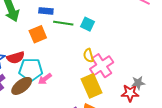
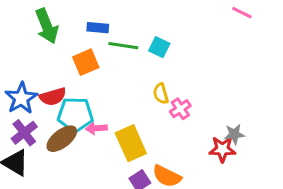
pink cross: (102, 66) -> (180, 109), size x0.6
pink arrow: (45, 79) -> (96, 128), turned 32
yellow rectangle: (92, 86) -> (131, 143), moved

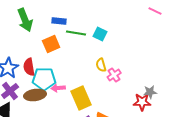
red semicircle: (53, 97) -> (29, 67), turned 96
brown ellipse: (62, 139) -> (35, 95), turned 30

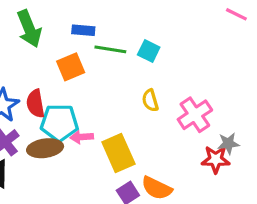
pink cross: (114, 75) -> (195, 115), moved, size x1.5

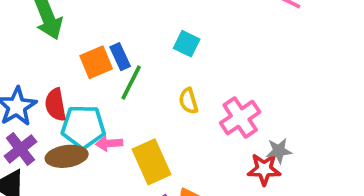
blue rectangle: (83, 30) -> (120, 57), moved, turned 60
green line: (110, 49) -> (131, 82), moved, turned -72

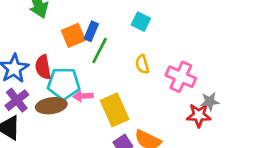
blue rectangle: (120, 57) -> (91, 31), turned 48
pink cross: (240, 118) -> (181, 77), turned -32

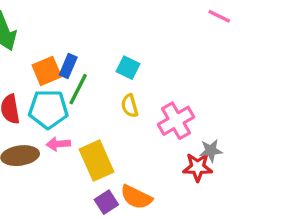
cyan square: (141, 22) -> (128, 68), moved
pink cross: (181, 77) -> (176, 121), turned 36
cyan pentagon: (64, 84) -> (48, 109), moved

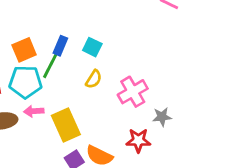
blue rectangle: (68, 66) -> (60, 46), moved
yellow semicircle: (130, 106) -> (94, 79), turned -132
red star: (198, 167) -> (138, 140), moved

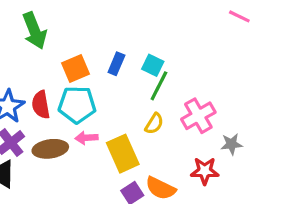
green line: (51, 65) -> (159, 86), moved
yellow semicircle: (94, 79) -> (154, 124), moved

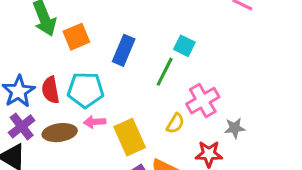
blue rectangle: (116, 64) -> (124, 50), size x1.4
cyan square: (153, 65) -> (184, 46), moved
orange square: (75, 68) -> (76, 37), moved
yellow semicircle: (154, 124) -> (175, 123), moved

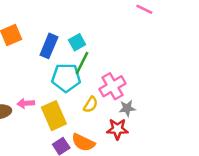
cyan square: (184, 46) -> (77, 42), moved, turned 35
cyan pentagon: (86, 90) -> (66, 78), moved
gray star: (235, 128) -> (127, 108), moved

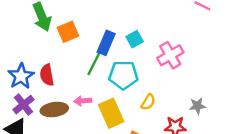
green line: (82, 63) -> (94, 64), moved
pink cross: (113, 86) -> (170, 55), moved
gray star: (127, 108) -> (197, 106), moved

